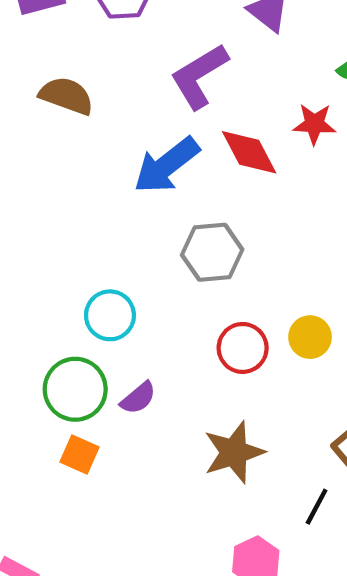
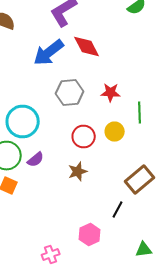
red star: (314, 124) -> (111, 92), moved
cyan circle: (110, 315) -> (23, 122), size x1.4
brown star: (234, 452) -> (78, 172), moved, size x0.7

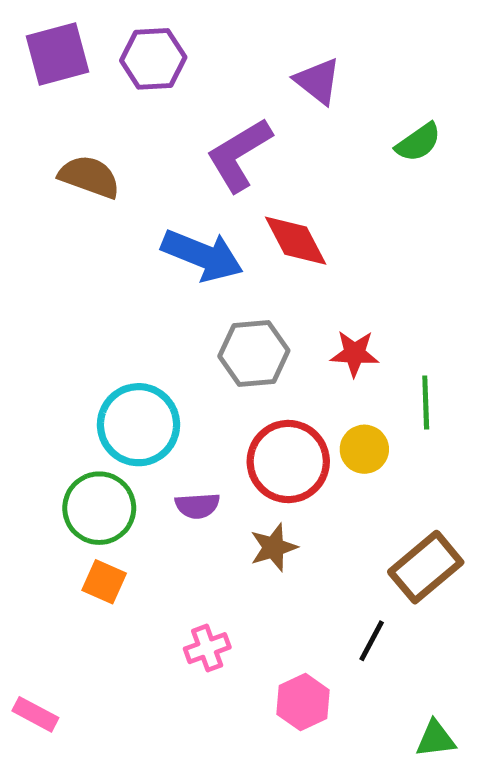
blue arrow: (49, 52) -> (202, 255), turned -120
red circle: (84, 136) -> (288, 462), size x1.4
purple semicircle: (36, 160) -> (197, 506), moved, turned 36
pink cross: (51, 254) -> (207, 648), moved

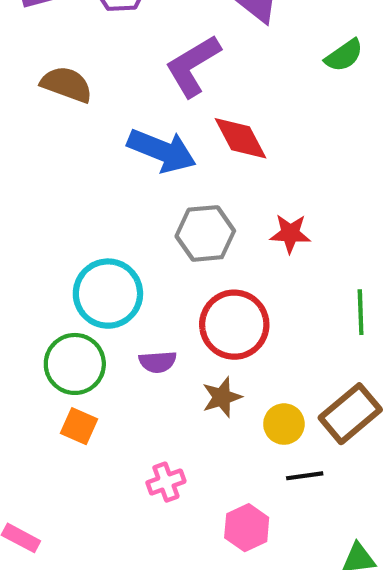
green line: (426, 403) -> (361, 312), moved
yellow circle: (364, 449) -> (284, 424), moved
black line: (372, 641) -> (305, 476), turned 54

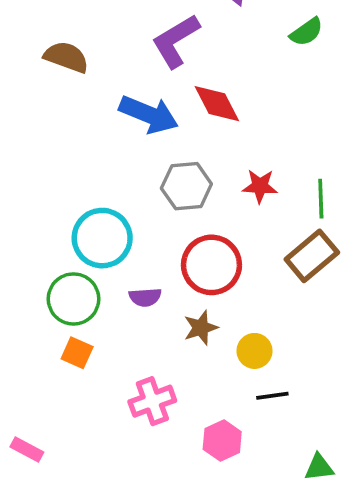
green line: (361, 312) -> (321, 199), moved
brown rectangle: (350, 414) -> (312, 256), moved
pink cross: (166, 482) -> (152, 401), size x1.4

